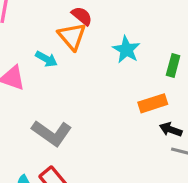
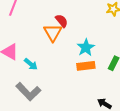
cyan arrow: (46, 59) -> (31, 64), moved
orange rectangle: (153, 103) -> (86, 66), moved

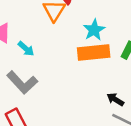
orange rectangle: (86, 66) -> (94, 53), size x1.4

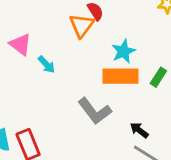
gray L-shape: (22, 82) -> (95, 111), moved

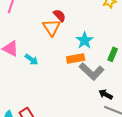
orange rectangle: (120, 76) -> (76, 58), moved, size x0.7
gray L-shape: (95, 111) -> (92, 71), moved

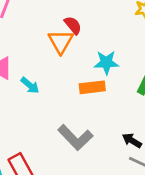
cyan star: (85, 40) -> (106, 63), turned 30
gray L-shape: (92, 71) -> (75, 137), moved

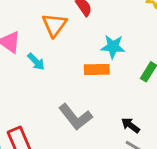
orange triangle: (61, 42) -> (54, 25), moved

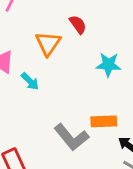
orange rectangle: (97, 69) -> (104, 121), moved

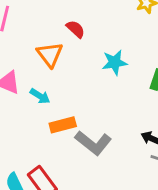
orange rectangle: (104, 121) -> (63, 125), moved

